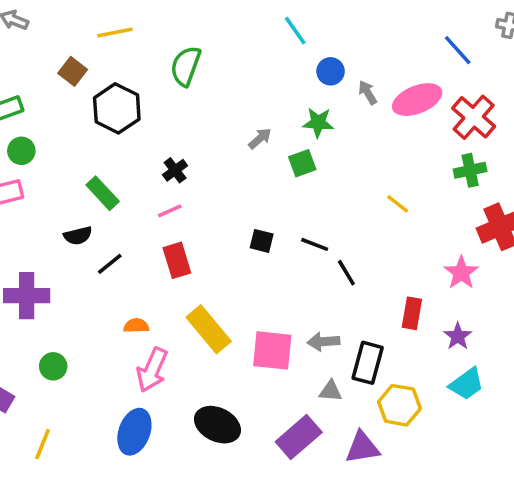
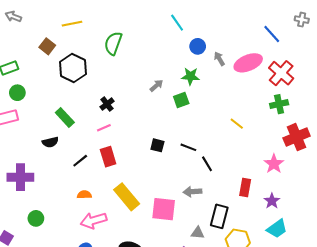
black line: (110, 264) -> (80, 161), moved
gray arrow: (323, 342) -> (192, 192), moved
pink arrow: (152, 370) -> (94, 220), turned 50

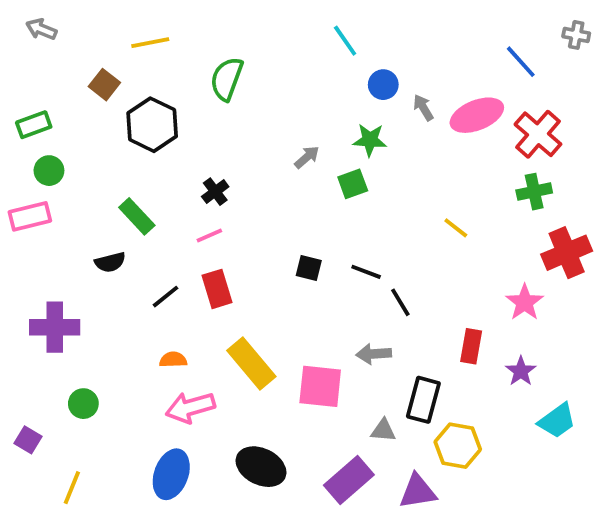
cyan trapezoid: (277, 229) -> (557, 421), moved

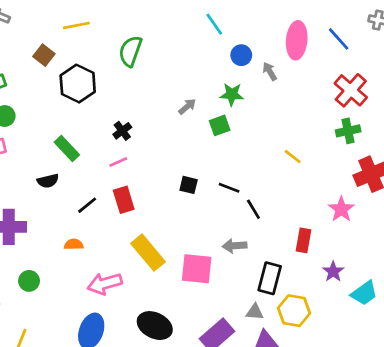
pink ellipse: (477, 115) -> (297, 40), moved, turned -63
orange semicircle: (173, 360) -> (74, 244), moved
purple star: (521, 371) -> (333, 271), moved
gray triangle: (383, 430) -> (255, 312), moved

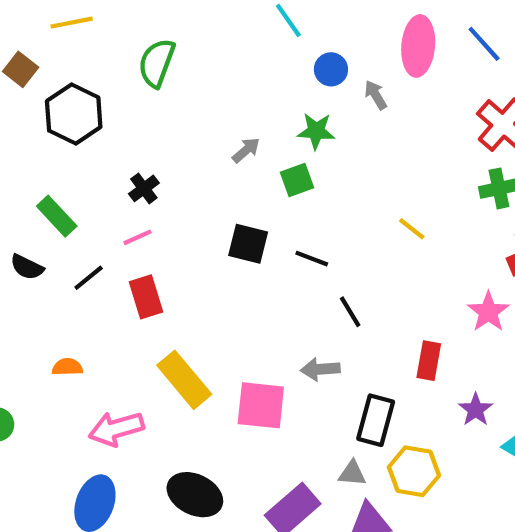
black semicircle: (48, 181) -> (27, 267), turned 40
black square: (189, 185) -> (248, 244), moved, size x1.4
black line: (229, 188) -> (312, 259), moved
black line: (87, 205) -> (89, 278), moved

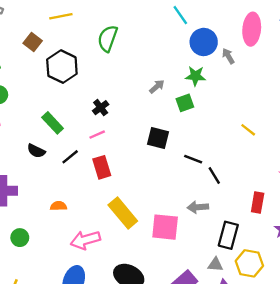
blue circle: (331, 69) -> (204, 42), size x1.5
black line: (312, 259) -> (193, 159), moved

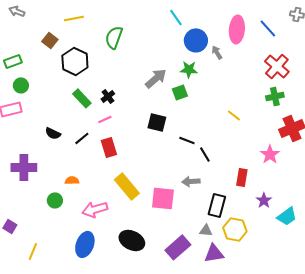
gray arrow: (157, 87) -> (156, 78), size x1.6
green rectangle: (53, 123) -> (82, 98), moved
green circle: (20, 238) -> (55, 200), moved

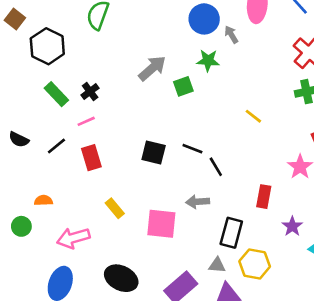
green star: (189, 69) -> (208, 60), moved
black square: (157, 122) -> (154, 152), moved
yellow rectangle: (127, 186) -> (115, 208), size x0.6

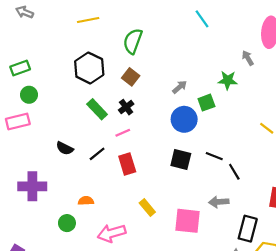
brown square: (15, 19) -> (131, 77), moved
blue circle: (204, 19) -> (184, 119), moved
gray arrow: (152, 68) -> (180, 87), size x0.6

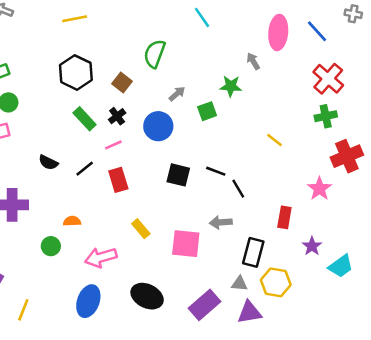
green semicircle: (133, 41) -> (155, 54), moved
blue circle: (184, 119) -> (158, 126), moved

